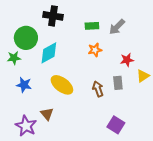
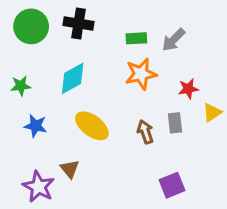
green circle: (26, 38) -> (31, 26), moved
orange star: (95, 50) -> (141, 74), size x1.5
purple square: (116, 125) -> (172, 185), turned 36

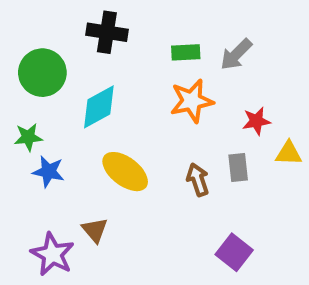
green circle: (31, 26) -> (42, 73), moved
green star: (21, 86) -> (28, 137), moved
yellow triangle: (212, 112) -> (289, 153), turned 36
purple square: (172, 185) -> (234, 252), turned -30

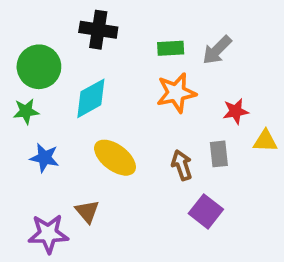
green star: (28, 137) -> (26, 111), moved
purple square: (234, 252) -> (206, 211), moved
purple star: (52, 254) -> (48, 234), turned -30

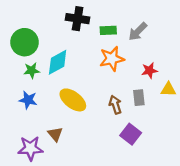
black cross: (98, 30) -> (78, 19), moved
green star: (26, 111) -> (32, 70), moved

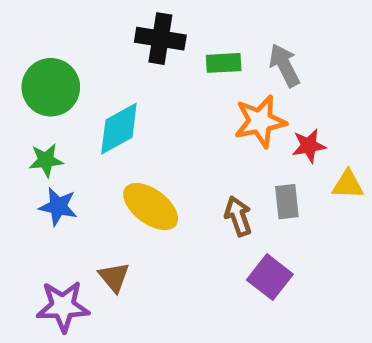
gray arrow: (138, 32) -> (284, 65), turned 108
orange star: (112, 59) -> (260, 121), moved
green star: (32, 70) -> (46, 160), moved

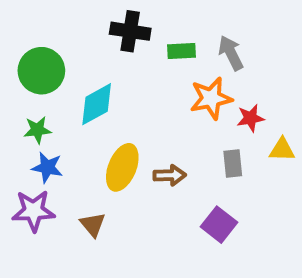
yellow ellipse: (151, 207) -> (122, 167), turned 75
brown arrow: (238, 216) -> (170, 175), moved, turned 108
purple star: (63, 306) -> (34, 211), moved

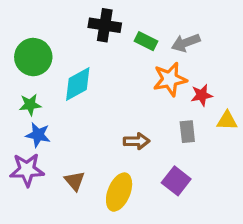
green rectangle: (181, 51) -> (146, 41), turned 30
gray arrow: (231, 53) -> (186, 43), turned -84
yellow ellipse: (122, 167) -> (119, 192), moved

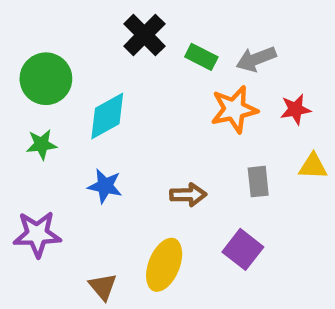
black cross: (105, 25) -> (144, 35), turned 36
red star: (202, 95) -> (295, 109), moved
blue star: (38, 135) -> (105, 186), moved
brown triangle: (75, 181) -> (103, 287), moved

